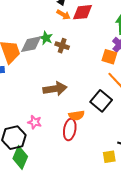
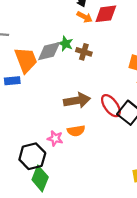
orange semicircle: (76, 115) -> (76, 131), moved
red ellipse: (70, 130) -> (111, 106), moved, turned -45

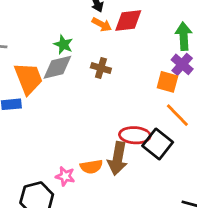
green star: (66, 44) -> (63, 44), moved
brown arrow: (77, 100) -> (118, 158), moved, turned 110
red ellipse: (111, 106) -> (135, 135), turned -50

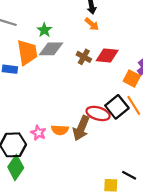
red diamond: (128, 21) -> (107, 55), moved
green star: (63, 44) -> (44, 30), moved
black square: (158, 144) -> (117, 107), moved

